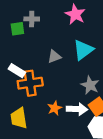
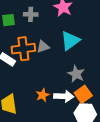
gray cross: (32, 19) -> (31, 14), moved
orange cross: (30, 83) -> (23, 49), moved

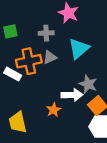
gray cross: (31, 14) -> (46, 33), moved
white arrow: (64, 96) -> (72, 95), moved

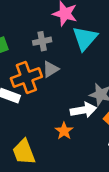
cyan triangle: (79, 49) -> (85, 38), moved

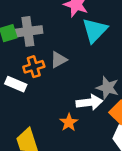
gray cross: (42, 41) -> (28, 31), moved, size x1.5
orange cross: (26, 78) -> (34, 67), size x0.7

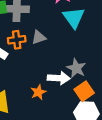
cyan triangle: (95, 30) -> (74, 18), turned -30

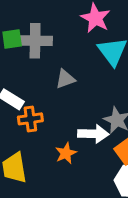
orange cross: (17, 40) -> (30, 119), moved

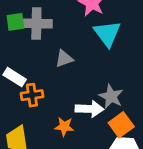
orange star: (66, 153) -> (64, 127), turned 30

